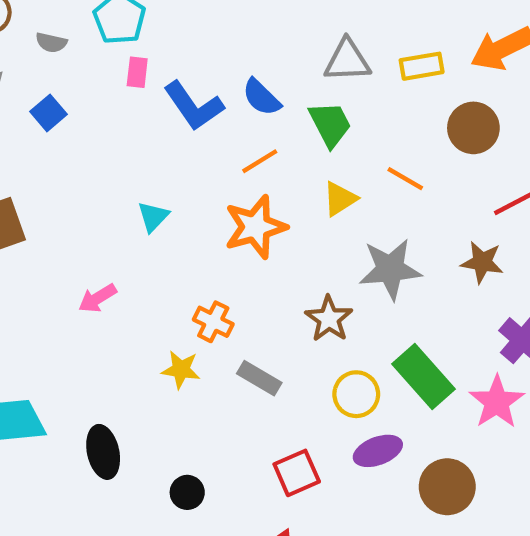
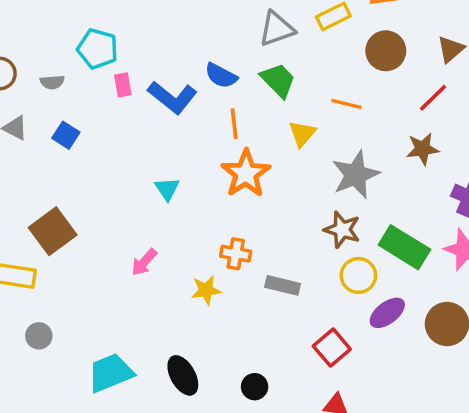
orange line: (260, 161) -> (234, 124), turned -48
brown star: (329, 319) -> (342, 230), moved
yellow star: (181, 370) -> (206, 290), moved

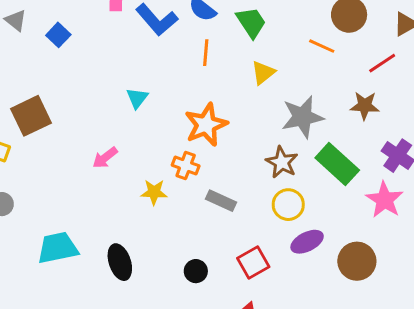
orange line: (346, 104) -> (322, 46), moved
orange star: (246, 174) -> (206, 125), moved
green rectangle: (404, 247) -> (337, 164), moved
black circle: (255, 387) -> (196, 271), moved

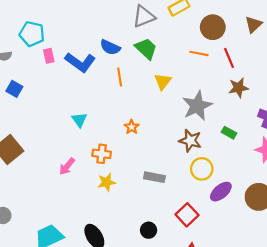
red line: (382, 63) -> (229, 58), moved, turned -66
orange star: (206, 125) -> (132, 127), size x0.5
green rectangle: (337, 164) -> (229, 133), size x0.5
orange cross: (186, 165) -> (102, 154), moved

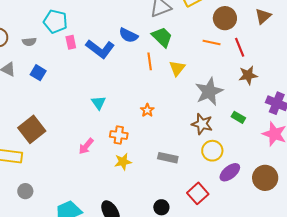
orange line: (120, 77) -> (150, 61), moved

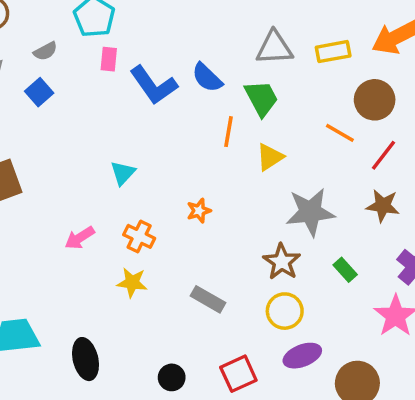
gray semicircle: (29, 42) -> (45, 51), moved, turned -40
red line: (240, 47) -> (384, 155), turned 42

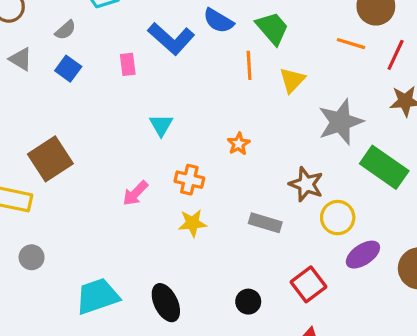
pink rectangle: (109, 59) -> (128, 64), moved
brown star: (282, 262) -> (306, 184), moved
green rectangle: (345, 270) -> (384, 167), size x2.0

